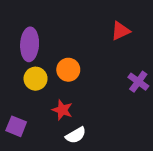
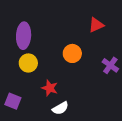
orange circle: (68, 70) -> (72, 53), moved

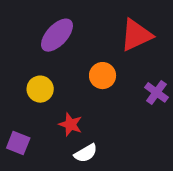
red triangle: (96, 25) -> (136, 35), size x1.5
purple ellipse: (24, 36) -> (57, 35), moved, turned 40

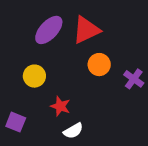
red triangle: (136, 35) -> (86, 30), moved
orange circle: (103, 76) -> (99, 65), moved

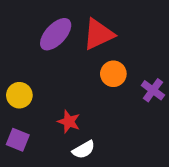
yellow circle: (34, 76) -> (19, 95), moved

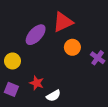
purple ellipse: (56, 34) -> (36, 35), moved
red star: (69, 122) -> (37, 83), moved

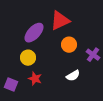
yellow circle: (12, 61) -> (28, 58), moved
white semicircle: (53, 96) -> (73, 76), moved

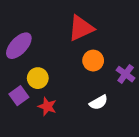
purple ellipse: (34, 33) -> (19, 46), moved
purple square: (11, 85) -> (19, 96), moved, turned 32

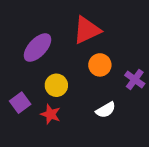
purple ellipse: (19, 46) -> (37, 48), moved
yellow circle: (38, 78) -> (56, 85), moved

